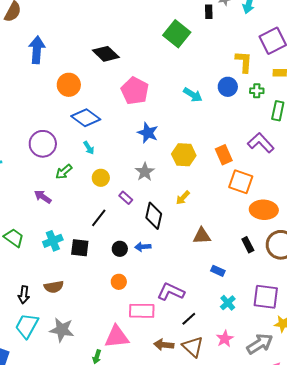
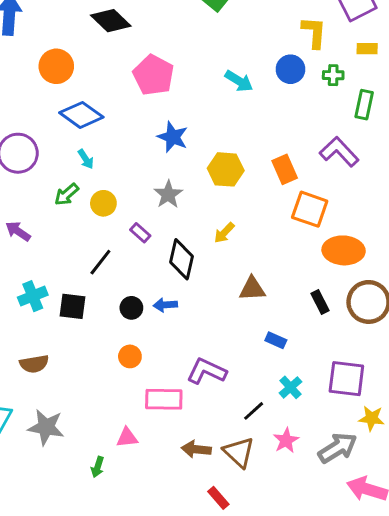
green arrow: (64, 172) -> (67, 194), moved
black line: (189, 319) -> (254, 411), moved
pink triangle: (117, 337) -> (127, 437), size x0.6

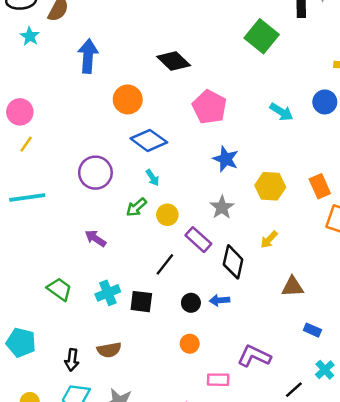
purple rectangle: (140, 233) -> (198, 240), size x1.5
pink rectangle: (164, 399) -> (218, 380), size x0.7

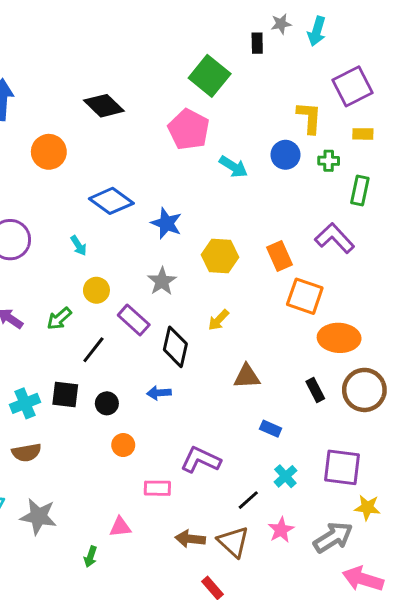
pink pentagon: (210, 107) -> (189, 129), moved
blue diamond: (149, 140) -> (111, 201), moved
green arrow: (136, 207) -> (59, 319), moved
cyan cross: (108, 293) -> (25, 403), moved
black circle: (191, 303) -> (107, 403), moved

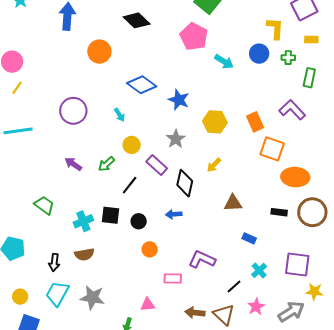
black rectangle: (315, 390) -> (279, 212), turned -56

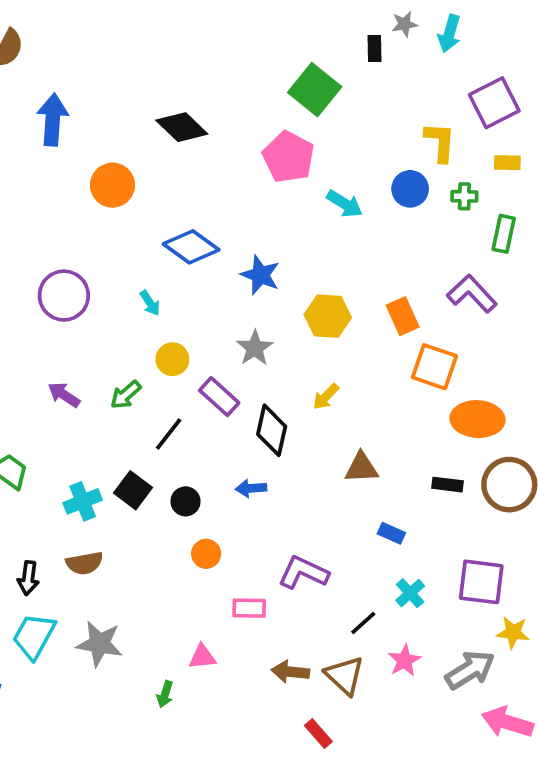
black square: (110, 215) -> (133, 490), turned 30

